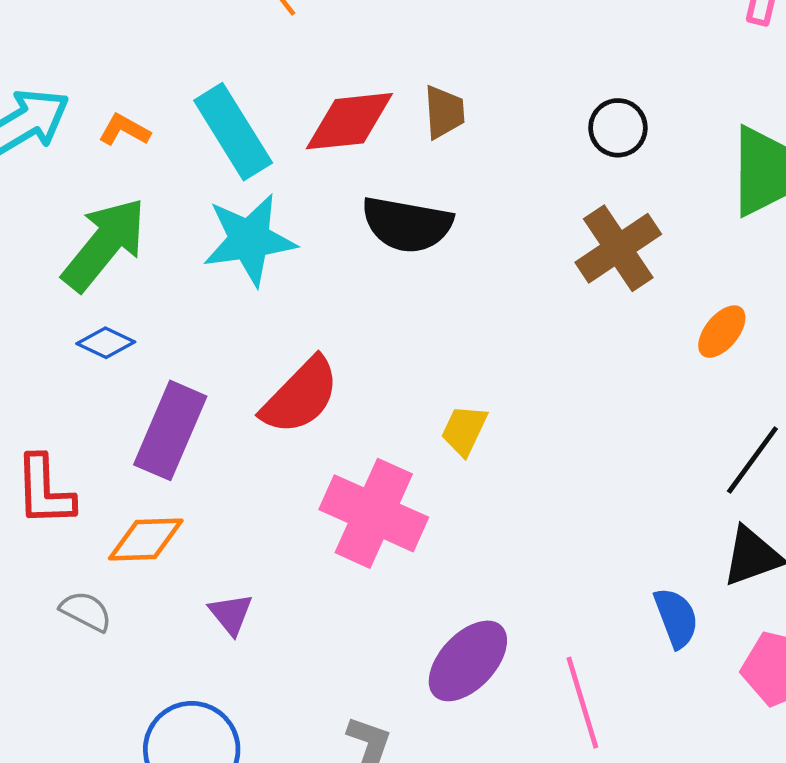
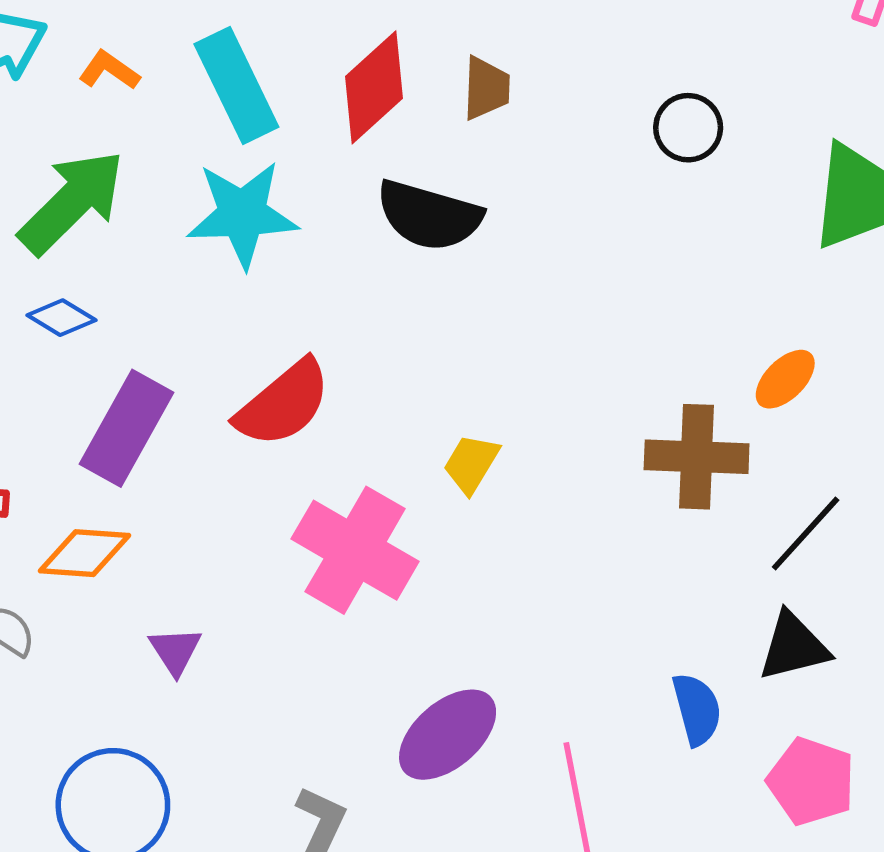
red diamond: (349, 121) -> (374, 87), turned -42
brown cross: (618, 248) -> (697, 457), moved, turned 30

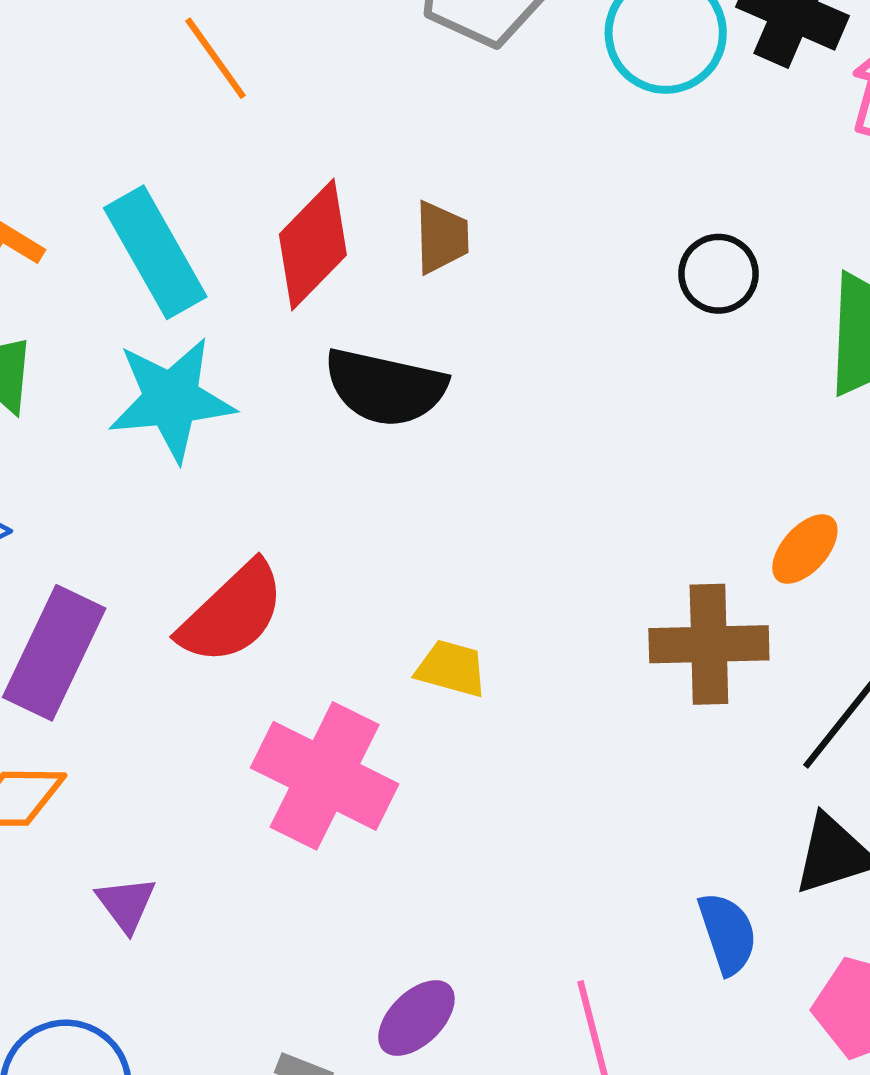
black circle: (688, 128) -> (718, 274), moved
yellow trapezoid: (471, 464) -> (451, 668), turned 78
purple ellipse: (448, 735) -> (416, 1018), moved, size x0.7

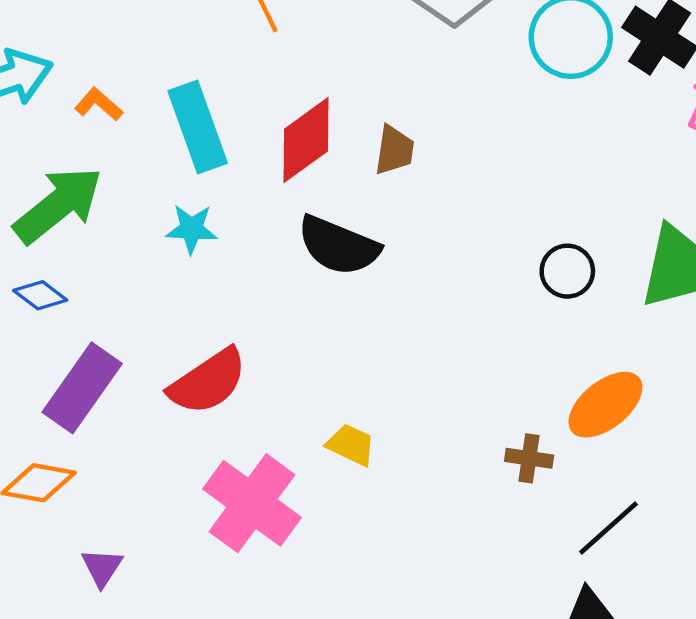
black circle: (718, 274) -> (567, 271), moved
cyan star: (171, 399) -> (192, 229), size x0.6
orange ellipse: (805, 549) -> (605, 405), size x1.5
brown cross: (709, 644) -> (529, 458), size x0.6

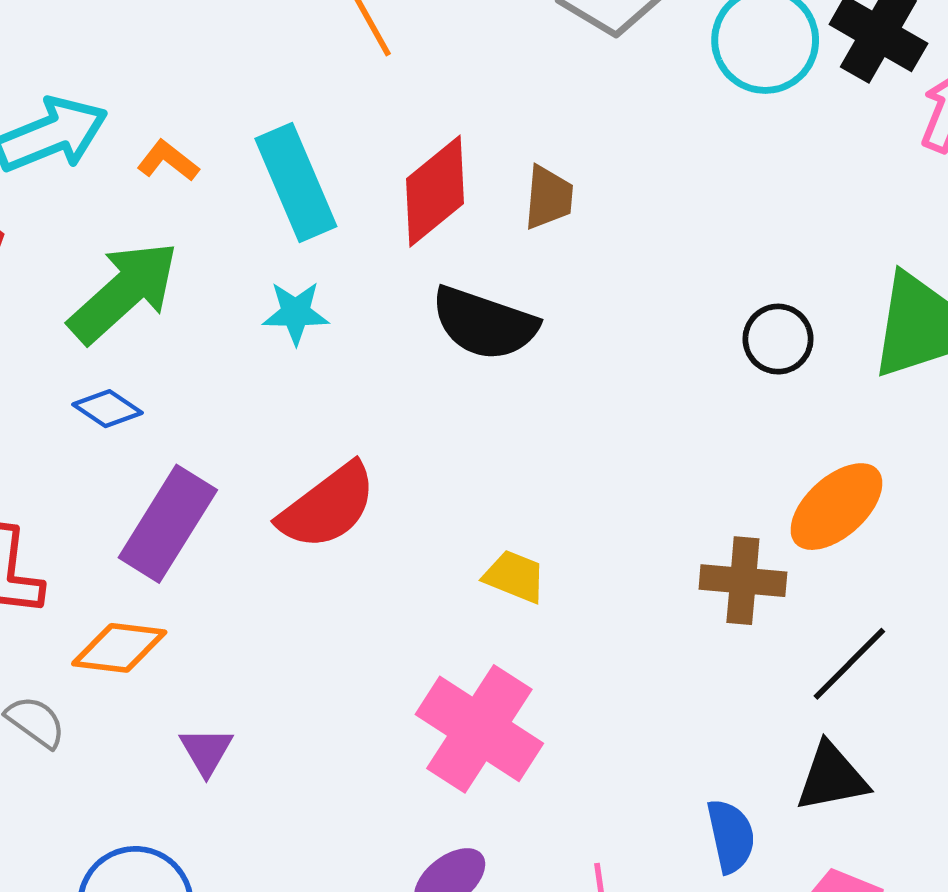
brown cross: (529, 458) -> (743, 581), size x1.4
pink cross: (252, 503) -> (479, 729), moved

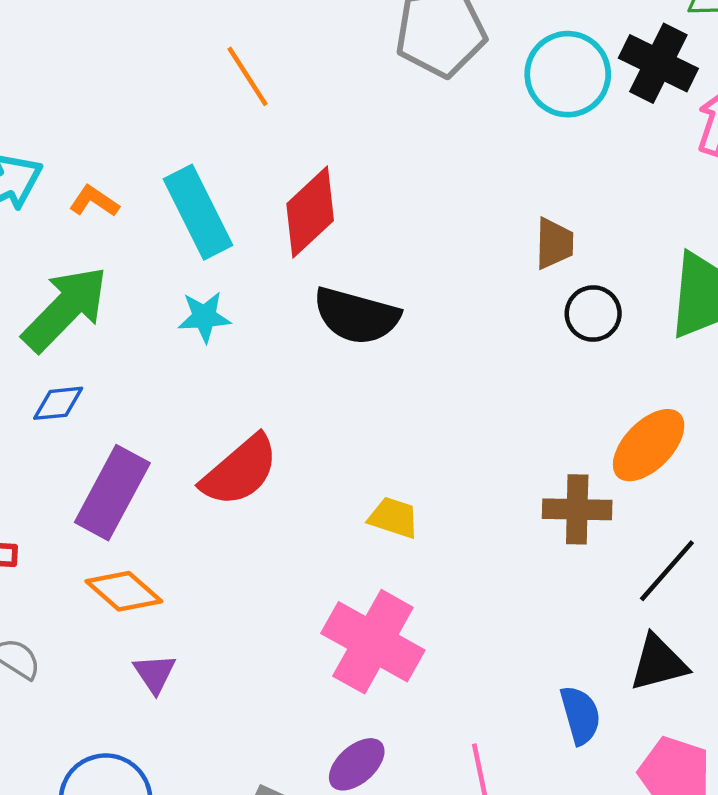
brown trapezoid: (549, 197) -> (554, 243), moved
blue diamond: (108, 409) -> (58, 403), turned -36
orange diamond: (119, 648) -> (124, 591), moved, turned 38

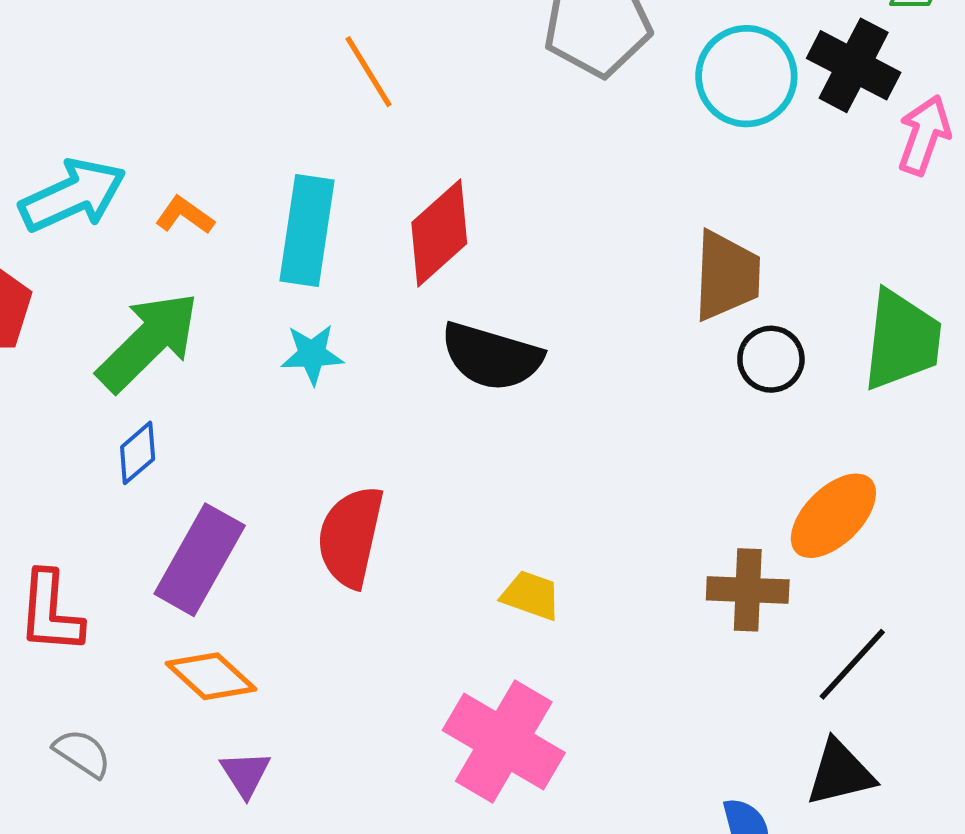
cyan rectangle: (198, 212) -> (307, 231), turned 34
brown trapezoid: (554, 243) -> (727, 276), size x1.5
blue diamond: (58, 403) -> (138, 453), turned -36
red semicircle: (240, 471) -> (351, 537), turned 142

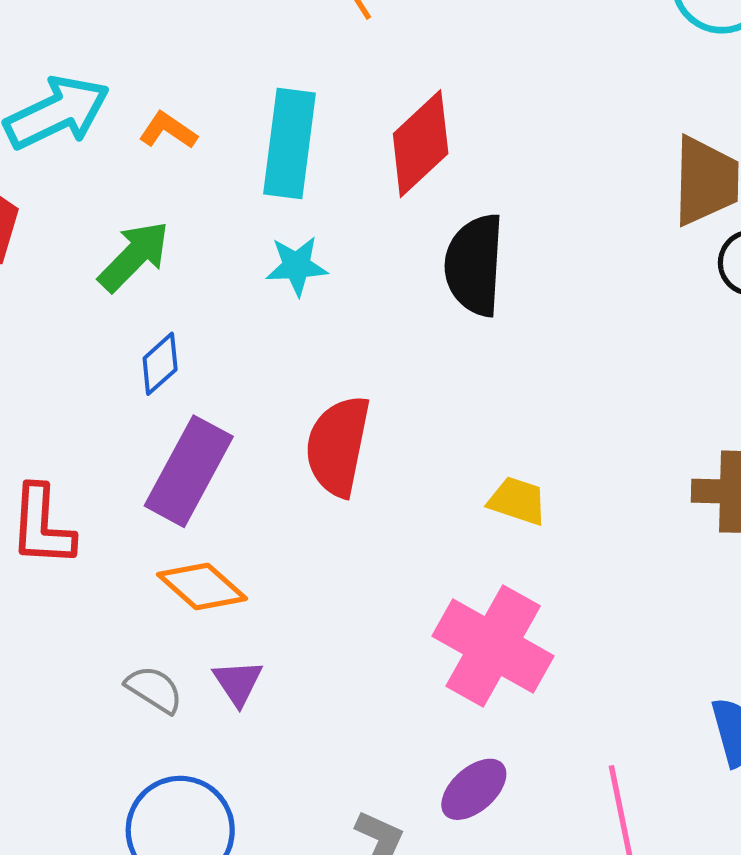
green arrow: (148, 342) -> (134, 256), size x0.7
black semicircle: (492, 357) -> (474, 265), turned 78
blue diamond: (138, 453) -> (160, 364), moved
gray semicircle: (82, 753) -> (154, 689), moved

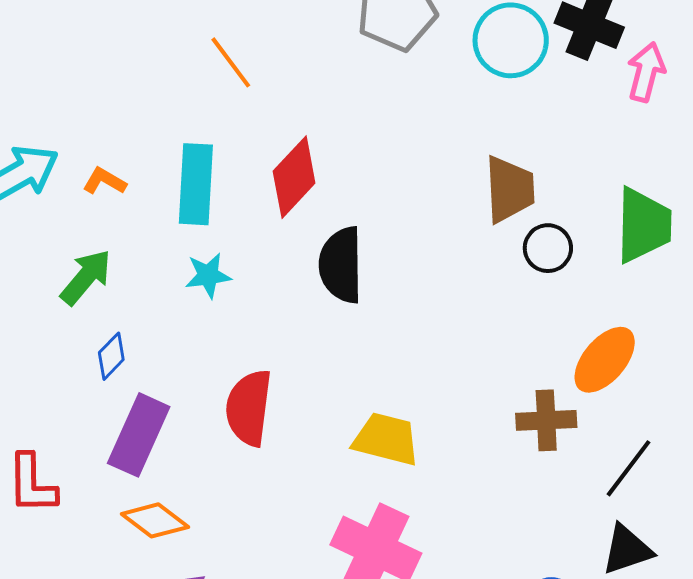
yellow trapezoid: (518, 501) -> (386, 439), size x1.5

